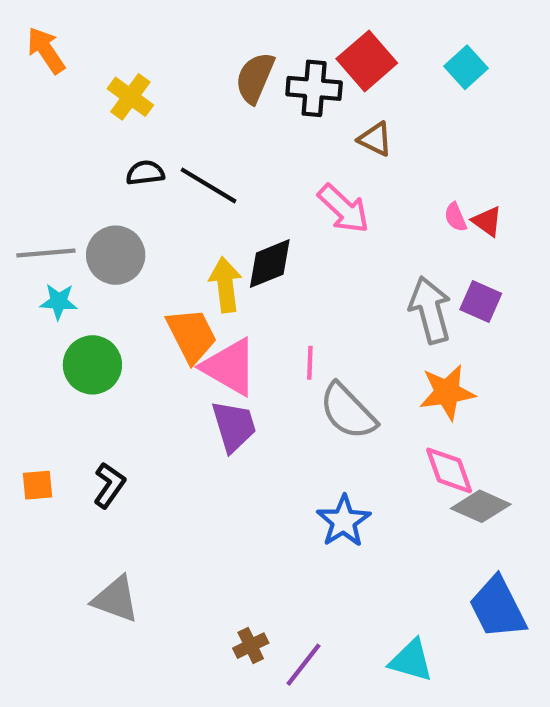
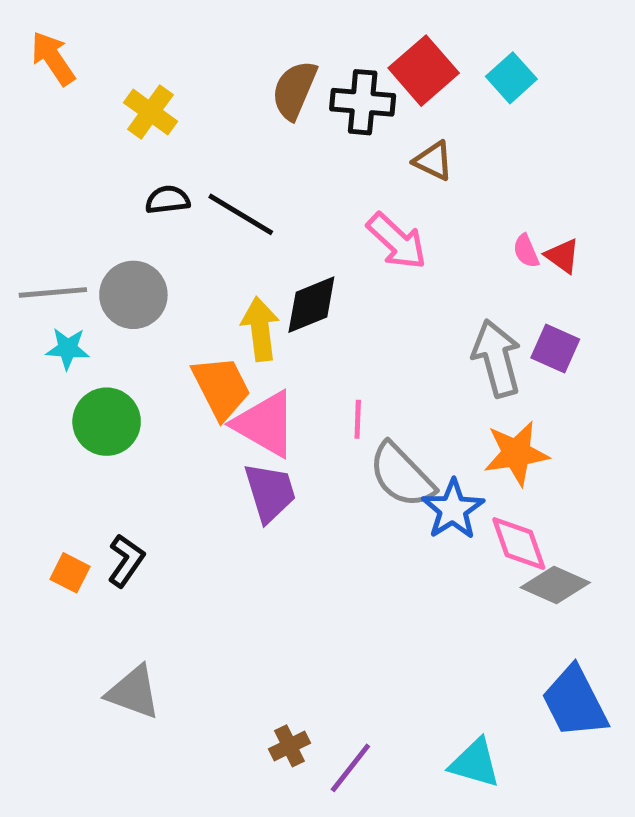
cyan square: (466, 67) -> (511, 78), moved
orange square: (38, 485) -> (70, 573), moved, turned 32
blue star: (344, 521) -> (453, 509), moved

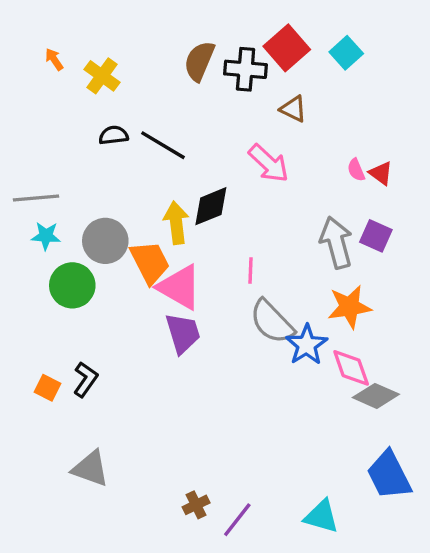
orange arrow: (53, 58) -> (54, 59), moved, size x0.6
gray circle: (133, 295) -> (105, 241), moved
pink line: (358, 419) -> (250, 271), moved

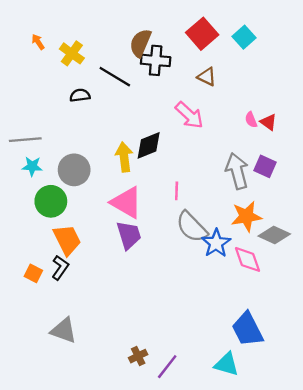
black cross: (246, 69) -> (156, 60), moved
black line: (163, 145) -> (115, 77), moved
orange trapezoid: (150, 262) -> (67, 240), moved
gray diamond: (376, 396) -> (274, 235), moved
blue trapezoid: (389, 475) -> (248, 329), moved

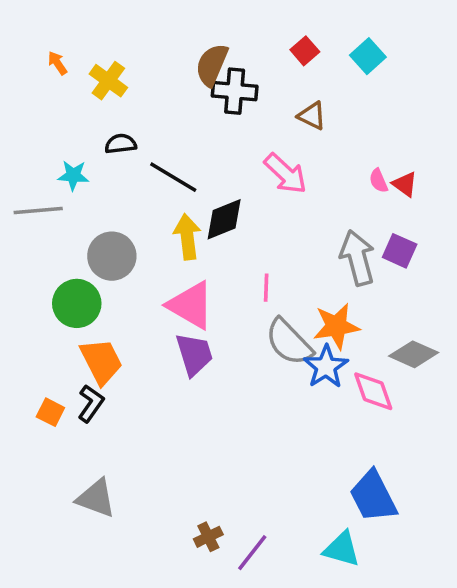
red square: (202, 34) -> (305, 51), size x0.6
black line: (115, 77) -> (173, 177), moved
cyan star: (32, 166) -> (73, 175), moved
orange star: (246, 216) -> (336, 326), moved

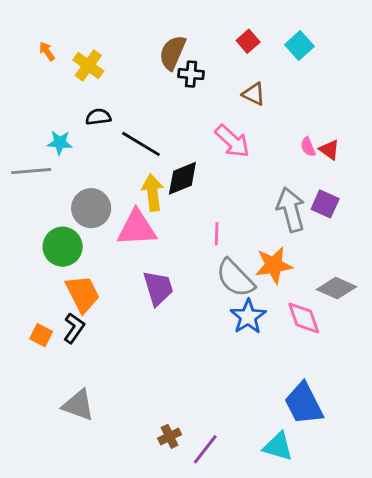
black cross: (235, 91) -> (191, 74), size x0.7
pink triangle: (191, 305) -> (137, 228), moved, turned -33
blue star: (326, 367) -> (248, 317), moved

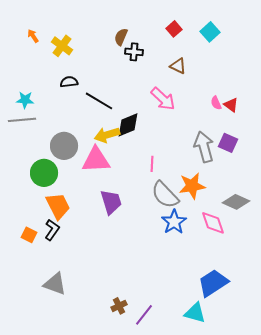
brown semicircle: (172, 53) -> (121, 37), size x0.7
cyan star: (60, 143) -> (25, 100), moved
yellow arrow: (152, 192) -> (107, 135), turned -100
blue trapezoid: (304, 404) -> (213, 283), turned 84

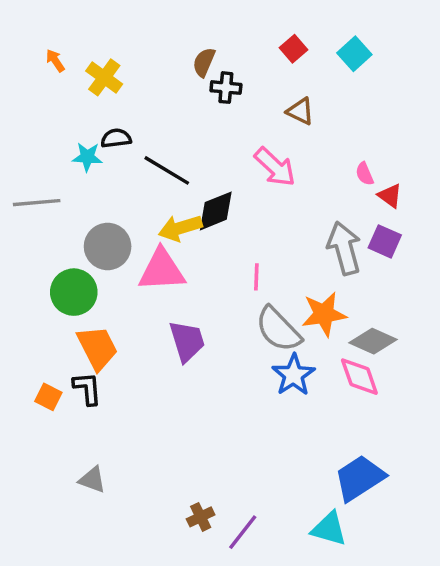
cyan star: (25, 100) -> (87, 157), moved
red triangle: (231, 105) -> (390, 196), moved
gray diamond: (236, 202) -> (373, 341), moved
black L-shape: (52, 230) -> (87, 388), turned -40
gray triangle: (55, 284) -> (92, 480), size x0.7

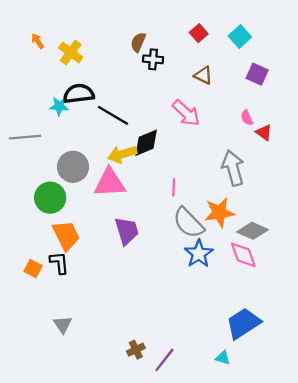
black semicircle: (116, 138) -> (79, 94), size x1.5
purple square: (385, 241) -> (257, 74), moved
gray triangle: (92, 480) -> (63, 325), turned 36
cyan triangle: (329, 529) -> (223, 358), size x0.6

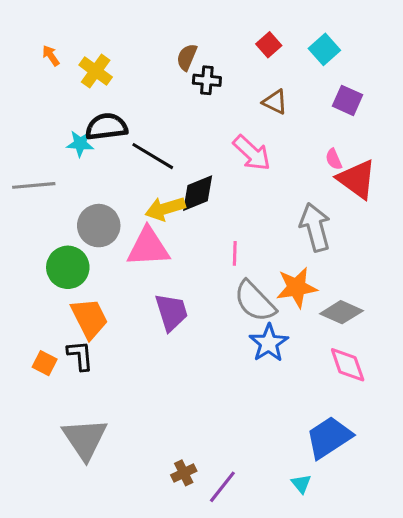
red triangle: (264, 133) -> (357, 179), size x1.8
pink diamond: (243, 255) -> (348, 365), moved
gray triangle: (63, 325) -> (85, 439), size x1.8
cyan triangle: (223, 358) -> (301, 484), turned 35

